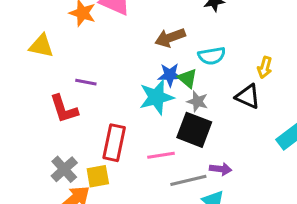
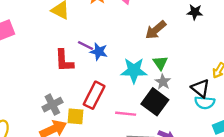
brown arrow: (170, 38) -> (156, 30), turned -35
cyan semicircle: (212, 56) -> (205, 103), moved
blue star: (170, 75) -> (99, 52), moved

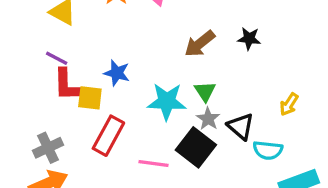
black star: (195, 12) -> (249, 39), moved
purple line: (86, 46) -> (57, 58), moved
black triangle: (200, 88) -> (241, 126), moved
yellow square: (75, 116) -> (90, 98), moved

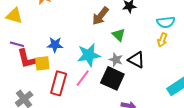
green triangle: (205, 91) -> (119, 35), moved
cyan semicircle: (268, 150) -> (166, 22), moved
pink line: (153, 164) -> (83, 78), moved, turned -48

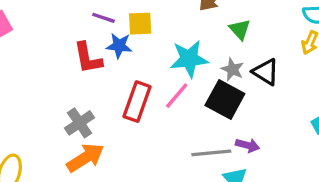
purple line: (17, 44) -> (103, 18), moved
blue star: (55, 45) -> (119, 46), moved
yellow square: (42, 63) -> (140, 24), moved

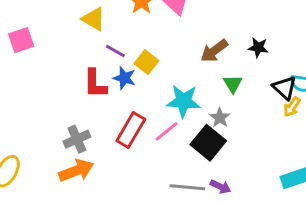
yellow square: (140, 24) -> (146, 62), turned 30
black triangle: (266, 72) -> (285, 88), moved

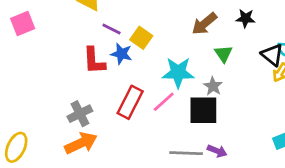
black square: (208, 143) -> (203, 110), turned -36

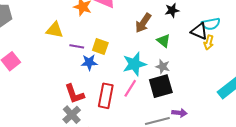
red L-shape: (94, 61) -> (74, 94), moved

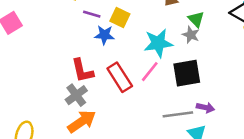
gray star: (163, 67) -> (191, 35), moved
red rectangle: (106, 96) -> (120, 77), turned -50

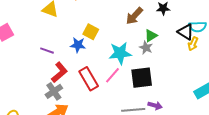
purple line: (92, 14) -> (47, 51), moved
green triangle: (196, 19) -> (151, 36), turned 40
red L-shape: (82, 71) -> (59, 72), turned -120

